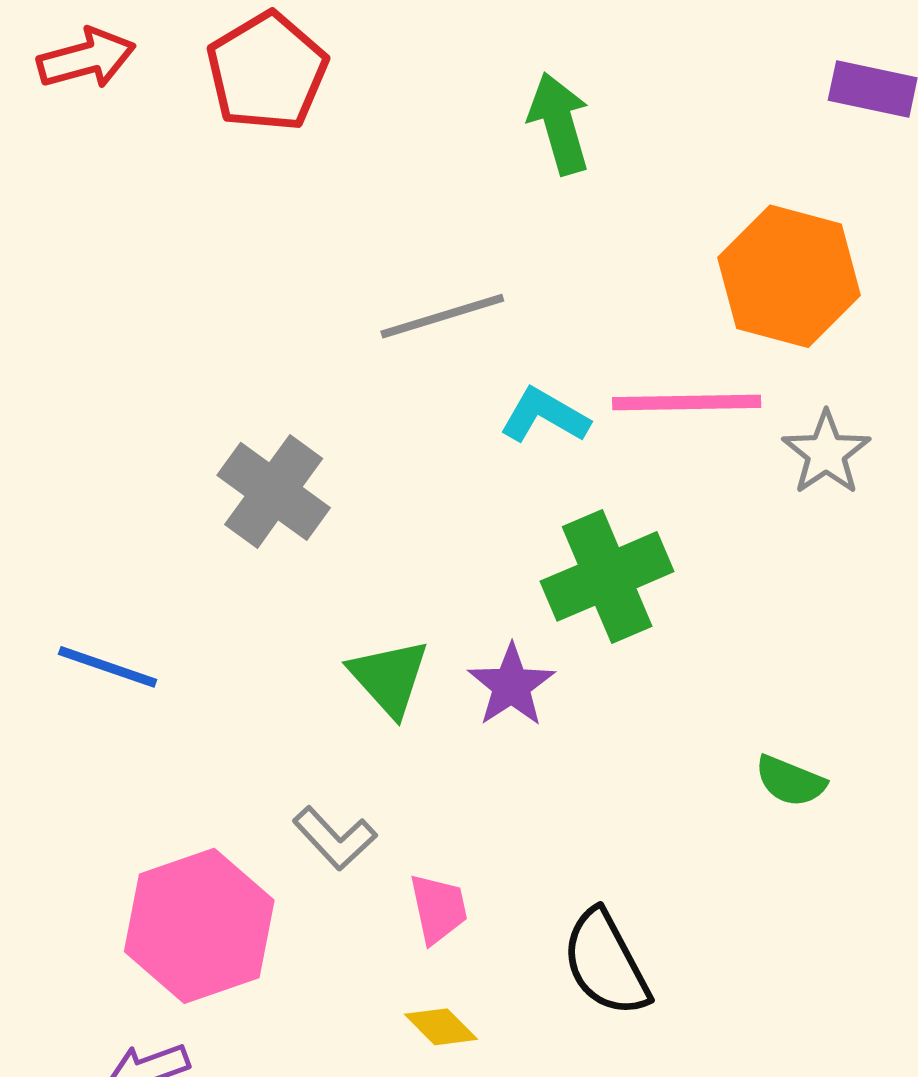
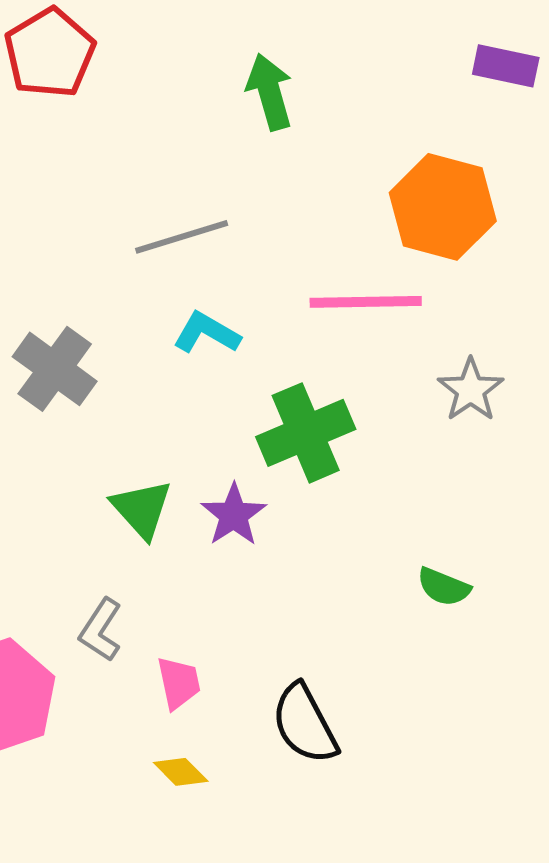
cyan L-shape: (545, 416) -> (207, 333), moved
gray star: (826, 453) -> (471, 390), moved
gray L-shape: (335, 838) -> (101, 630), turned 76

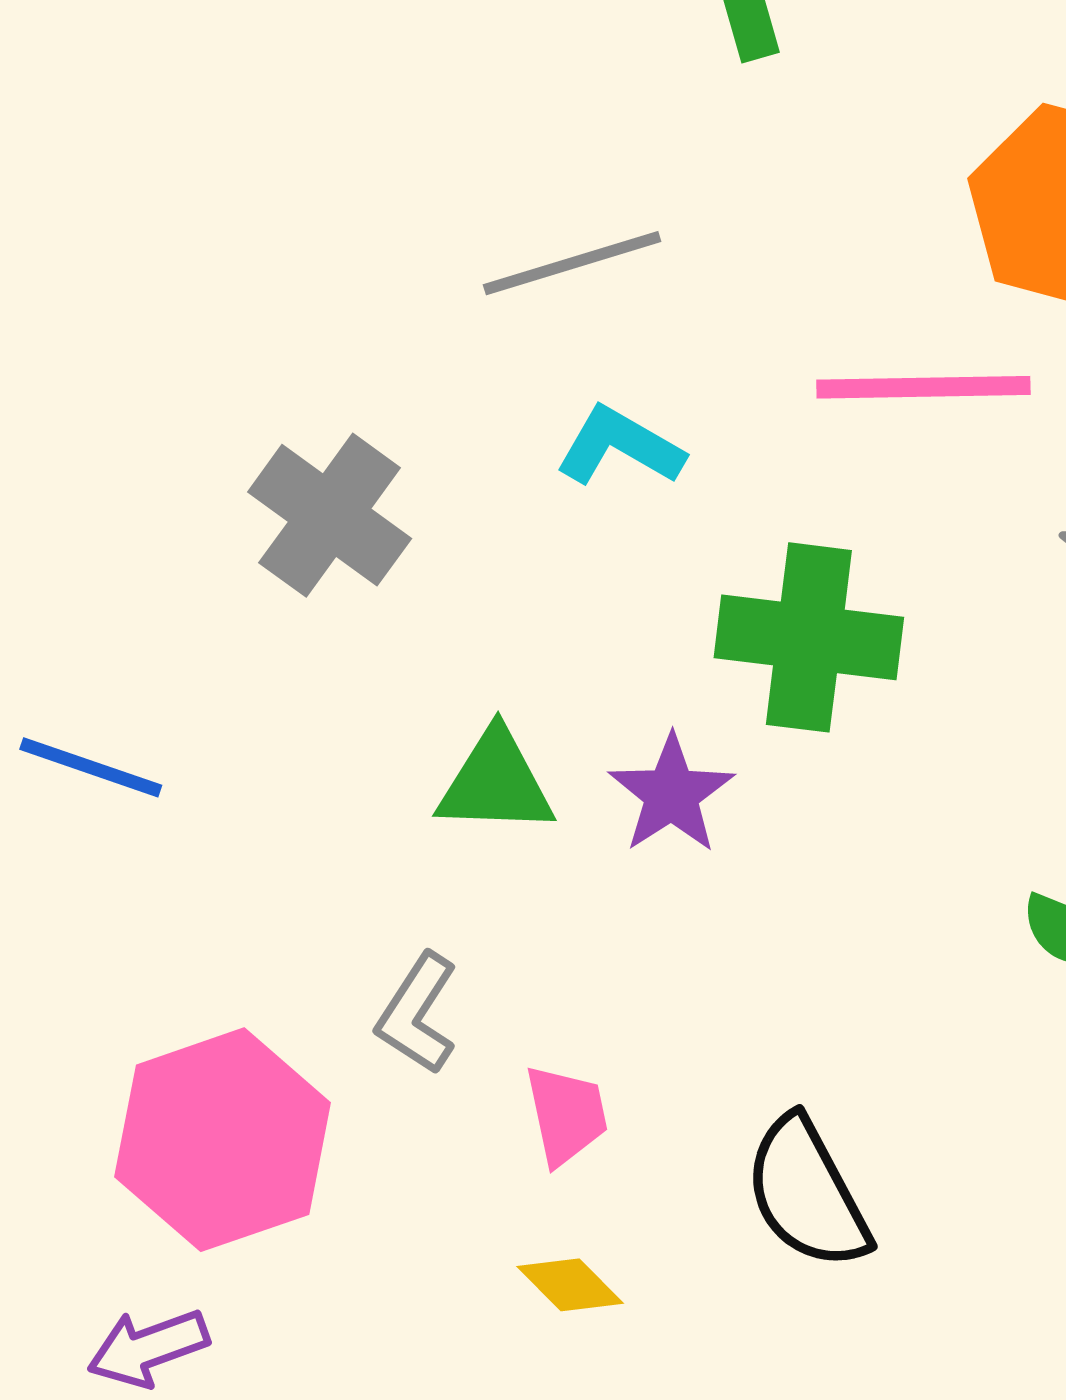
green cross: (306, 433) -> (809, 637), turned 30
green triangle: (142, 509) -> (496, 783), turned -46

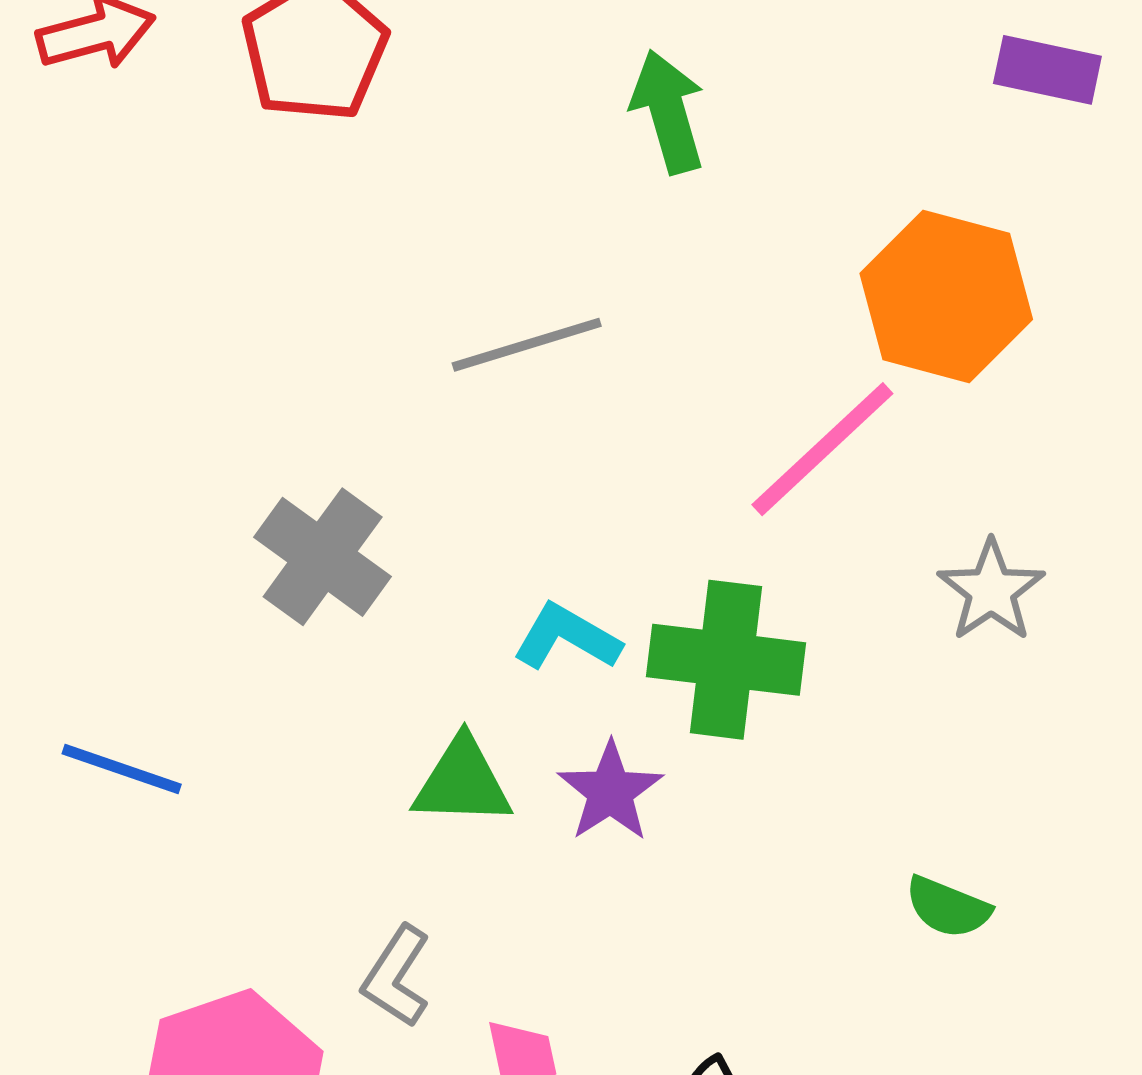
pink line: (923, 387) -> (822, 449), turned -42
cyan L-shape: (620, 446) -> (567, 637), moved

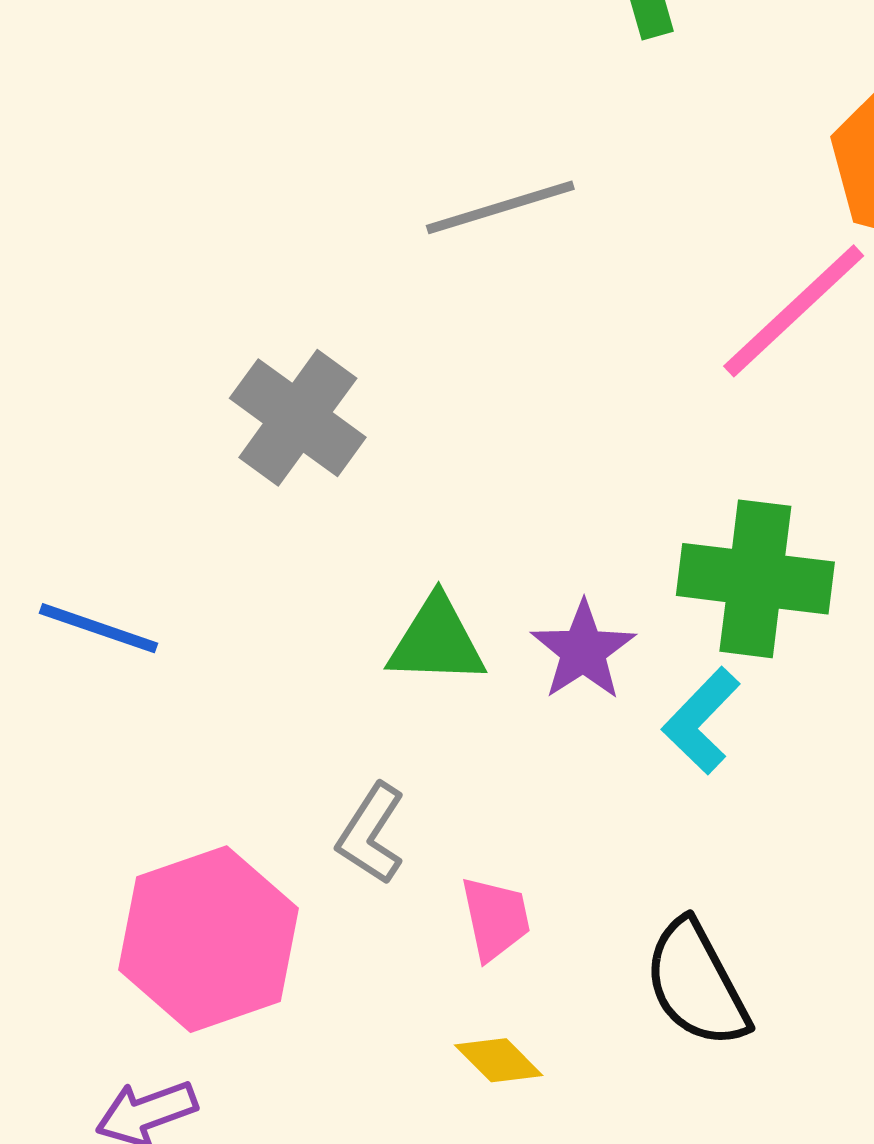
cyan L-shape: (567, 637) -> (701, 721), moved, turned -76
green cross: (726, 660) -> (755, 579), moved

